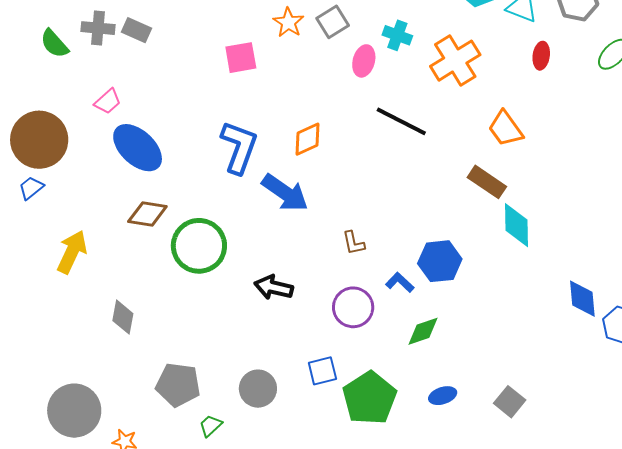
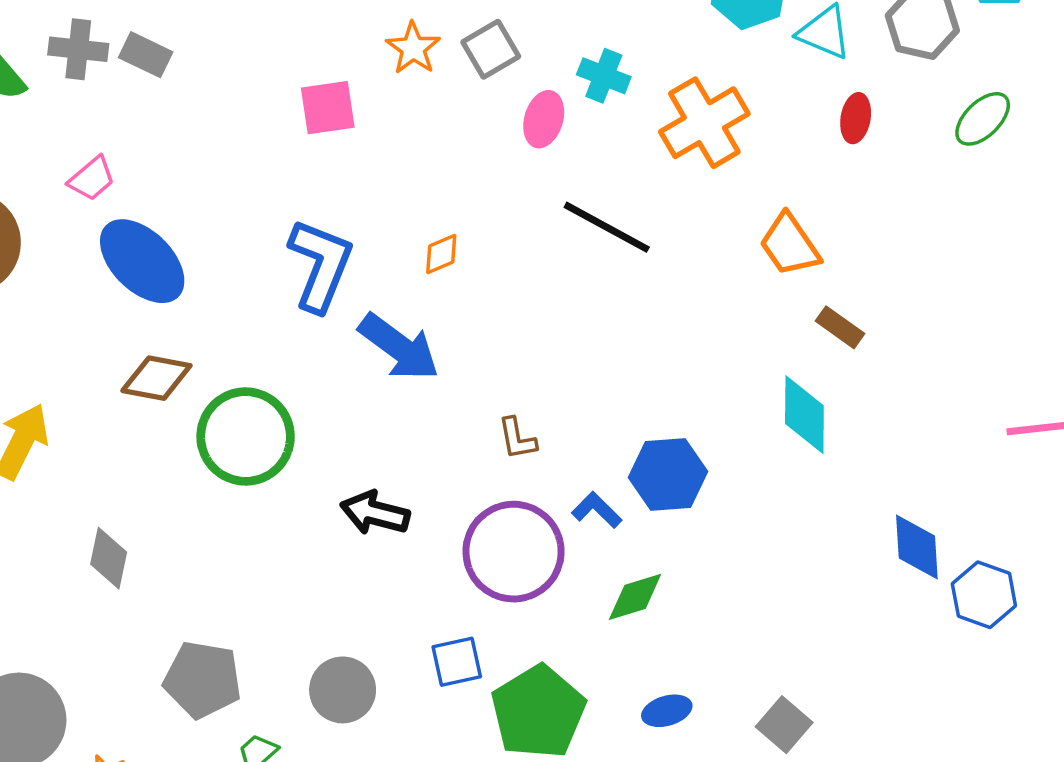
orange diamond: (308, 139) -> (441, 254), size x0.7
brown rectangle: (487, 182) -> (840, 327), moved, size x0.7
purple circle: (353, 307) -> (514, 552), size x1.4

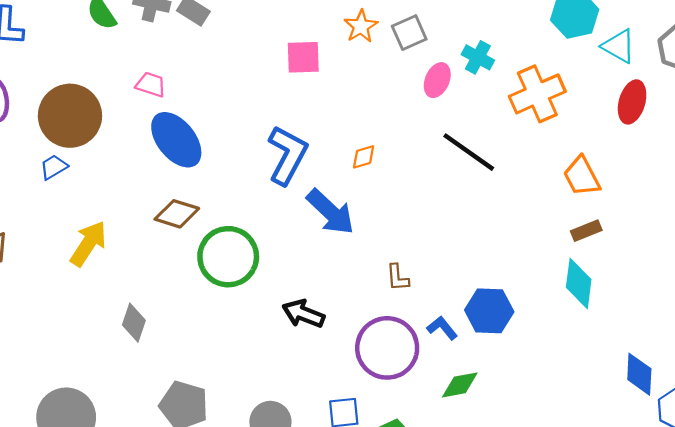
red ellipse: (856, 118) -> (632, 102), size x1.4
pink trapezoid: (92, 179) -> (151, 85), turned -128
brown rectangle: (840, 327) -> (586, 231), moved, turned -64

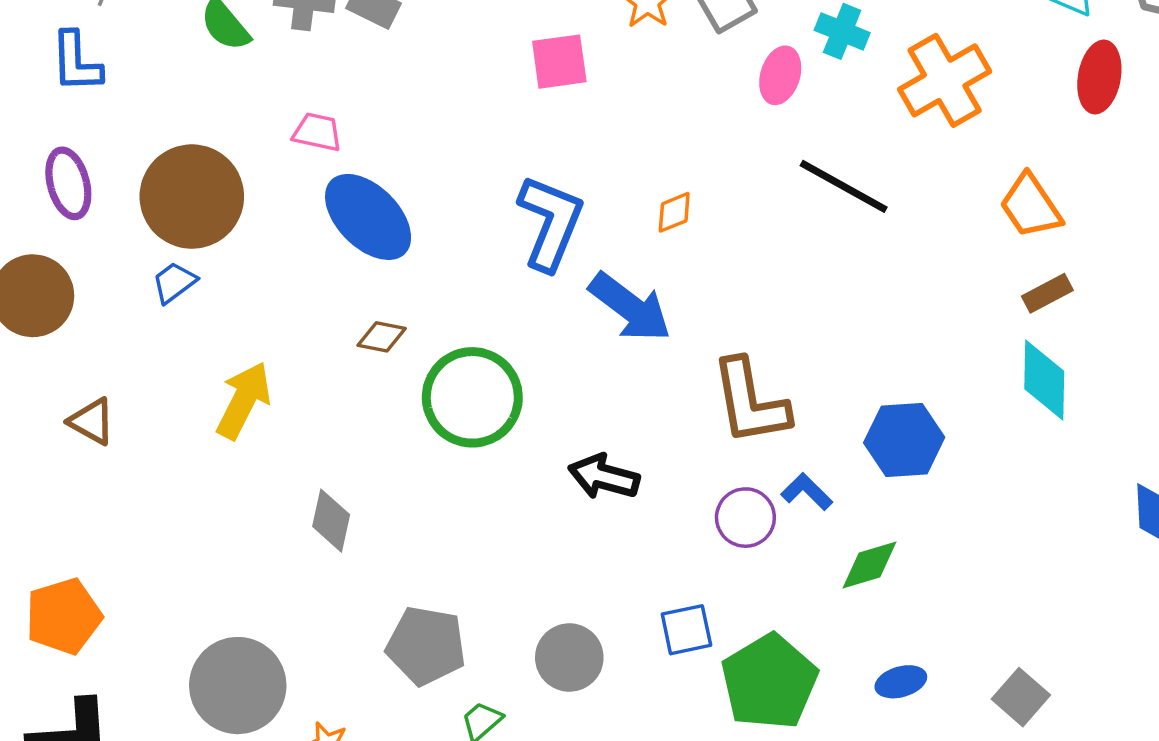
brown diamond: (177, 214) -> (382, 337), size x0.7
brown L-shape: (398, 278) -> (750, 402), size x2.0
blue L-shape: (442, 328) -> (807, 492), moved
purple circle: (387, 348) -> (745, 518), size x0.6

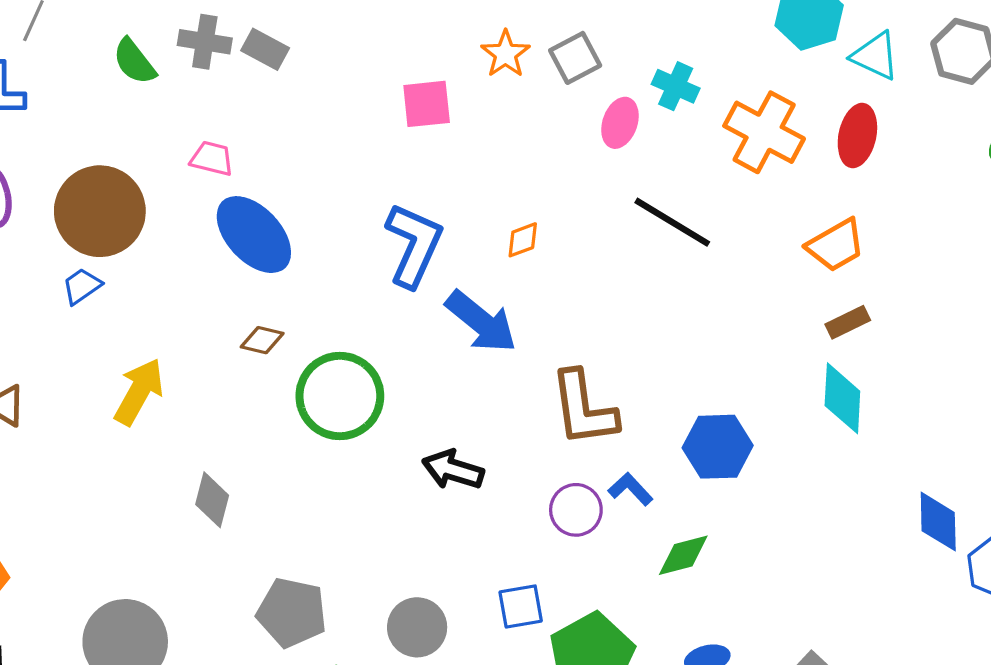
red ellipse: (1099, 77) -> (857, 135), moved
orange cross: (945, 80) -> (764, 132), turned -34
orange trapezoid: (1031, 206) -> (836, 245), turned -88

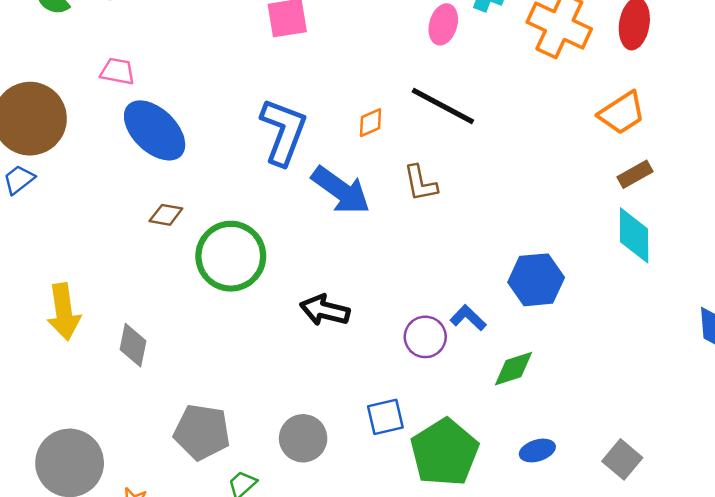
black line: (672, 222) -> (443, 106), moved
yellow arrow: (139, 392) -> (64, 312), moved, turned 146
brown L-shape: (584, 408) -> (420, 183), moved, size x0.6

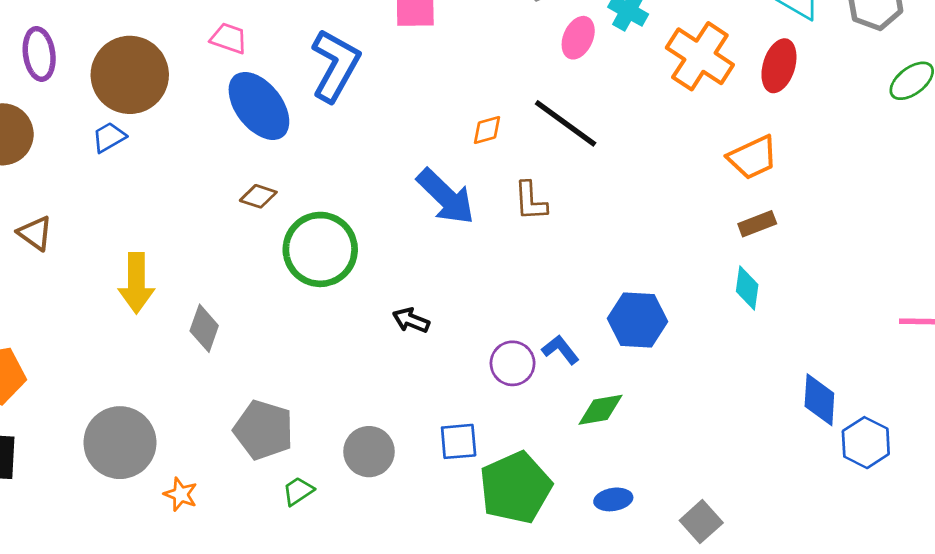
blue L-shape: (283, 132) -> (335, 65), moved
cyan diamond: (634, 235) -> (747, 288), size x0.7
black arrow: (325, 310) -> (411, 320), size x0.7

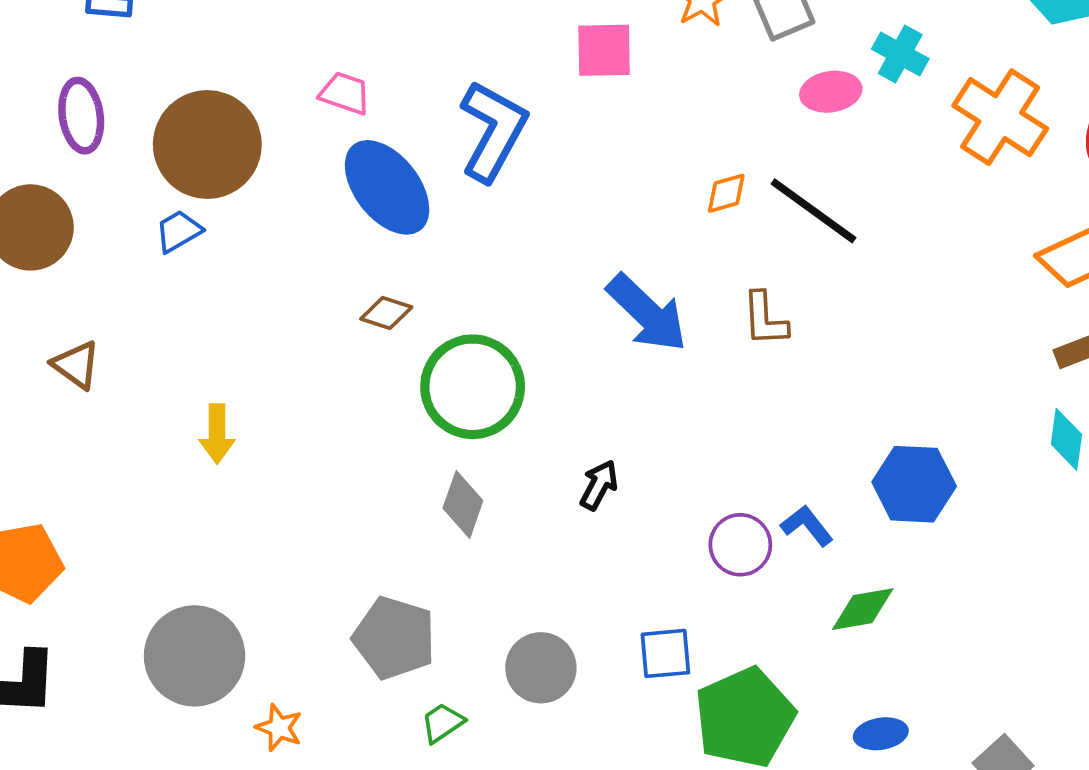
pink ellipse: (578, 38) -> (831, 92), turned 57
orange diamond: (487, 130) -> (726, 193), moved
yellow arrow: (136, 283) -> (217, 434), size x0.7
black arrow: (411, 320) -> (599, 485), turned 96
gray diamond: (204, 328) -> (463, 504), moved

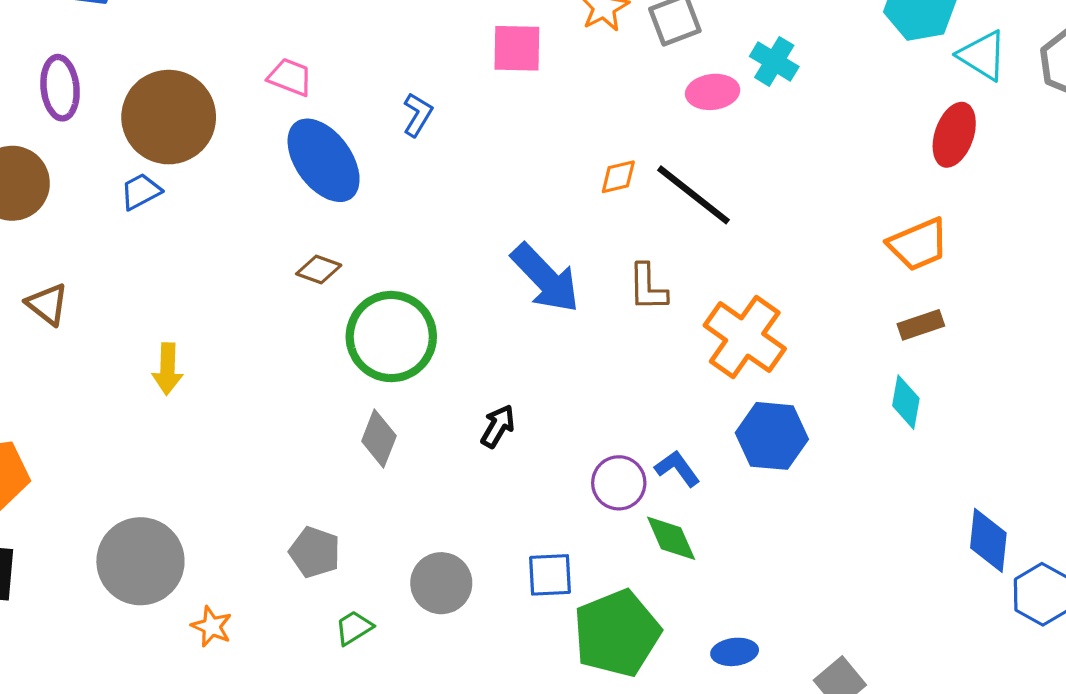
orange cross: (1000, 117) -> (745, 337), moved
blue L-shape: (493, 131) -> (418, 115), size x0.5
green diamond: (863, 609) -> (671, 538), moved, turned 74
gray pentagon: (394, 638) -> (315, 552), size x0.7

